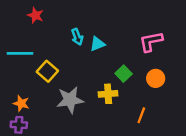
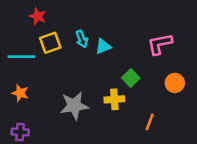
yellow square: (47, 71) -> (50, 43), moved, turned 30
orange circle: (156, 78) -> (175, 83), moved
orange star: (21, 103) -> (20, 93), moved

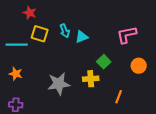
yellow square: (50, 43) -> (40, 34), turned 36

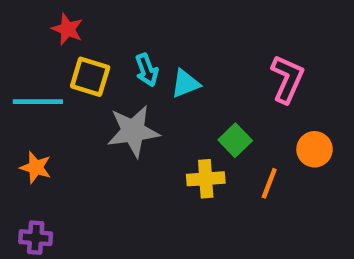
pink L-shape: (127, 35) -> (287, 79), turned 125
gray star: (59, 84) -> (133, 131), moved
orange line: (119, 97) -> (269, 183), moved

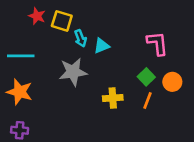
yellow square: (90, 77) -> (62, 21), moved
pink L-shape: (287, 79) -> (157, 43), turned -30
green square: (235, 140) -> (146, 77), moved
orange star: (36, 167) -> (20, 92), size x1.5

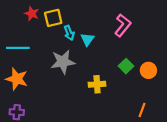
yellow square: (62, 21) -> (53, 18), turned -30
pink L-shape: (157, 43) -> (123, 25), moved, turned 45
cyan triangle: (102, 46) -> (87, 39), turned -32
orange line: (147, 100) -> (142, 110), moved

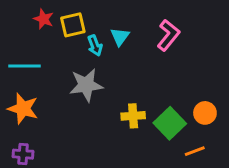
cyan triangle: (87, 39) -> (120, 37), moved
green square: (126, 66) -> (170, 123), moved, size x1.5
orange circle: (148, 70) -> (205, 113), moved
orange line: (142, 110) -> (195, 151), turned 48

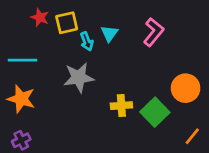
orange circle: (205, 113) -> (186, 88), moved, size x1.4
orange line: (195, 151) -> (192, 136), moved, turned -30
purple cross: (23, 154) -> (21, 140), turned -30

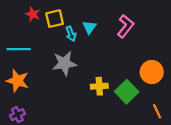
orange line: (192, 136) -> (157, 111), turned -64

